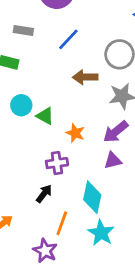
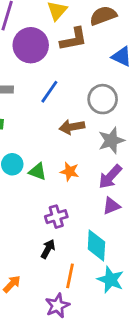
orange star: (75, 133) -> (70, 172), moved
purple star: (45, 251) -> (57, 306), turned 30

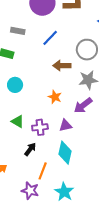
green triangle: (38, 172) -> (18, 122), moved
purple triangle: (111, 206) -> (65, 125), moved
cyan star: (110, 280) -> (64, 192), moved
purple star: (57, 306) -> (30, 191), turned 30

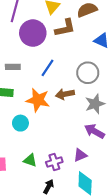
orange star: (55, 97) -> (38, 100), moved, size x1.6
purple arrow: (83, 105) -> (94, 131), turned 78

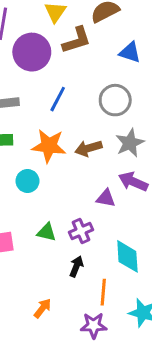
brown arrow: (65, 94) -> (88, 148), moved
purple triangle: (80, 155) -> (106, 198), moved, turned 40

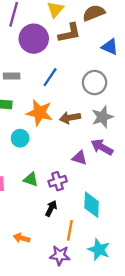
orange arrow: (43, 308) -> (22, 238), turned -119

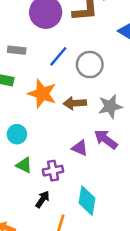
gray circle: (95, 83) -> (90, 65), moved
cyan circle: (20, 138) -> (17, 134), moved

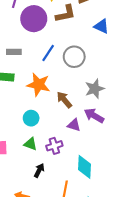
brown arrow: (75, 103) -> (64, 100), moved, turned 60
cyan circle: (17, 134) -> (31, 118), moved
black arrow: (42, 199) -> (39, 170), moved

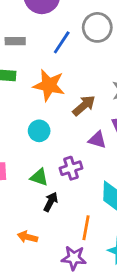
gray circle: (74, 57) -> (97, 27), moved
brown arrow: (64, 100) -> (84, 106), turned 90
green triangle: (30, 144) -> (39, 177), moved

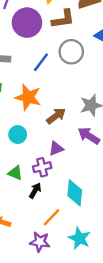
purple triangle: (97, 140) -> (56, 149), moved, turned -42
black arrow: (51, 202) -> (35, 191), moved
orange line: (86, 228) -> (51, 217), turned 30

